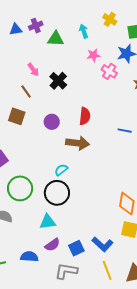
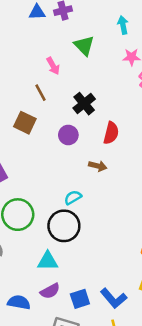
green triangle: (56, 39) -> (84, 46), moved, turned 36
black cross: (58, 81) -> (84, 104), moved
brown arrow: (77, 143) -> (98, 166), size x0.6

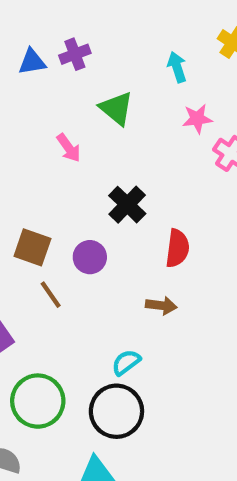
brown line: (40, 93) -> (51, 295), moved
purple circle: (68, 135) -> (90, 257), moved

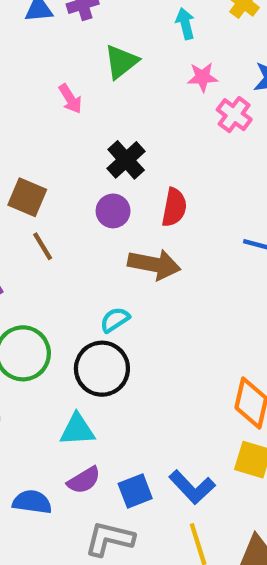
green triangle: (116, 108) -> (121, 62), turned 39
purple circle: (90, 257) -> (113, 211), moved
brown arrow: (161, 306) -> (154, 264), size x1.6

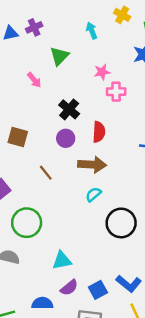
pink star: (203, 77) -> (102, 72), moved
pink cross: (234, 115) -> (116, 92), moved, turned -30
brown line: (43, 246) -> (46, 173), moved
cyan semicircle: (115, 320) -> (93, 194), moved
black circle: (102, 369) -> (121, 223), moved

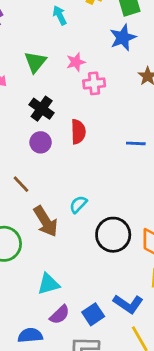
green triangle: (59, 56) -> (35, 62), moved
brown arrow: (92, 165) -> (46, 221), moved, turned 60

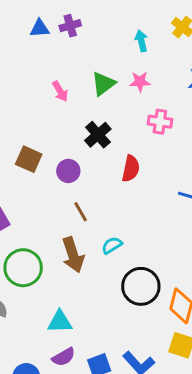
pink star: (76, 62) -> (140, 82), moved
purple circle: (41, 142) -> (68, 171), moved
brown line: (21, 184) -> (81, 212), moved

